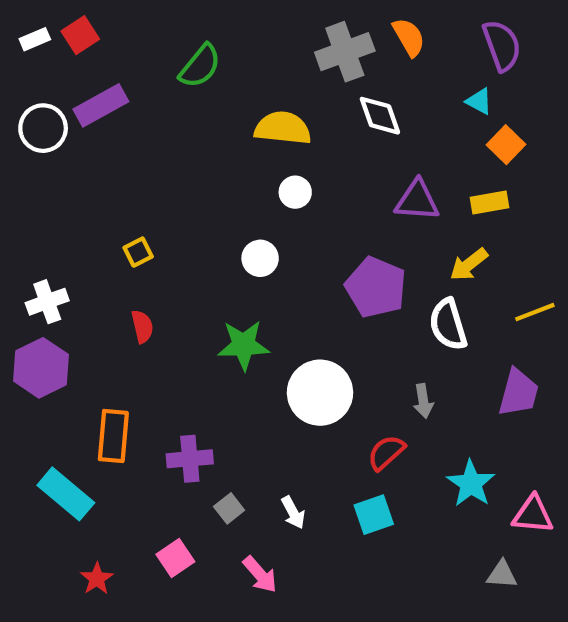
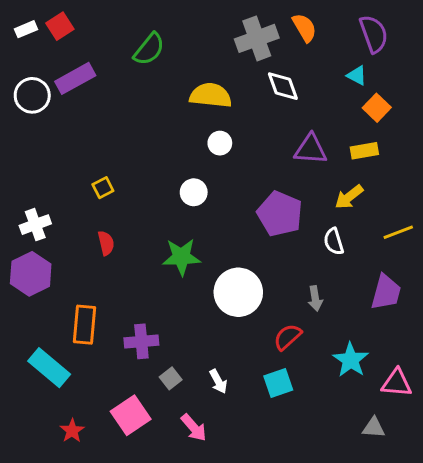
white semicircle: (448, 324) -> (334, 241), size x0.7
pink square: (175, 558) -> (131, 415), size x1.4

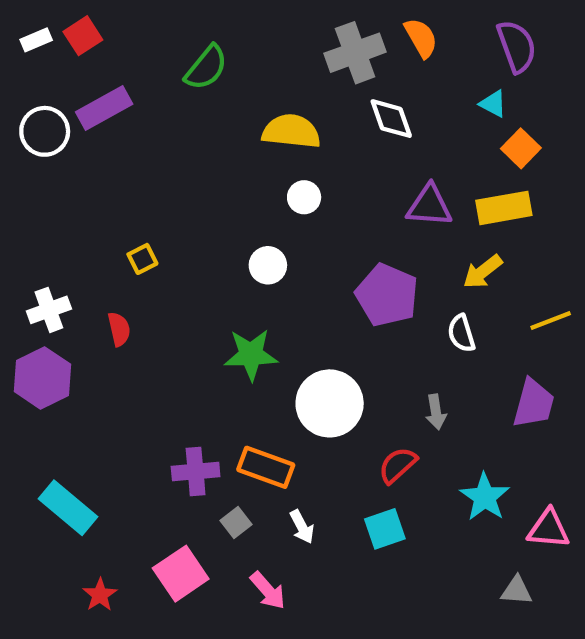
yellow rectangle: (364, 151) -> (504, 208), size x1.4
red semicircle: (106, 243) -> (119, 329), moved
orange rectangle: (84, 325) -> (266, 467), moved, turned -75

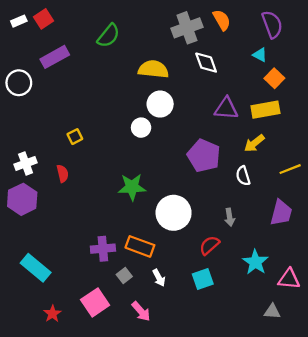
white circle: (45, 131) -> (19, 83), moved
white circle: (304, 197) -> (160, 104), size x1.5
white circle: (268, 265) -> (141, 128), moved

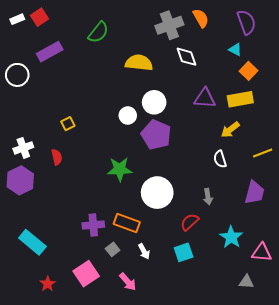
white circle: (160, 104) -> (154, 102), moved
purple pentagon: (204, 156) -> (156, 135), moved

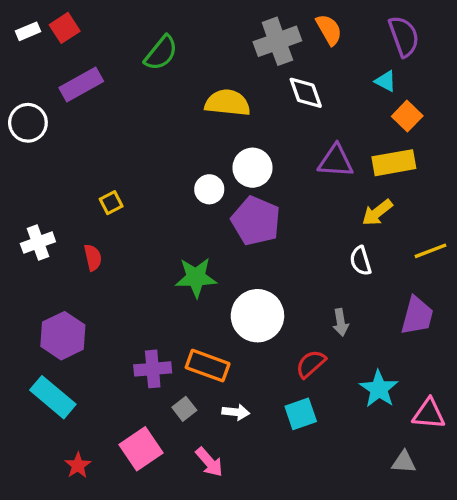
purple hexagon: (20, 180) -> (63, 336), moved
white arrow: (144, 251) -> (236, 412), turned -56

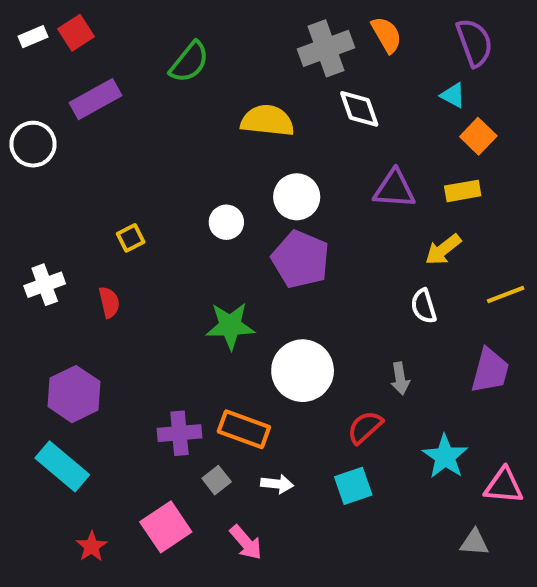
yellow rectangle: (394, 163) -> (463, 191), size x0.7
white circle: (209, 189) -> (226, 222), moved

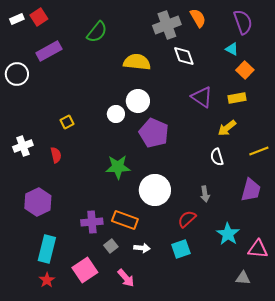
purple triangle: (394, 189) -> (202, 97), turned 30
white circle: (297, 197) -> (138, 101), moved
cyan rectangle: (62, 466) -> (47, 249), moved, turned 64

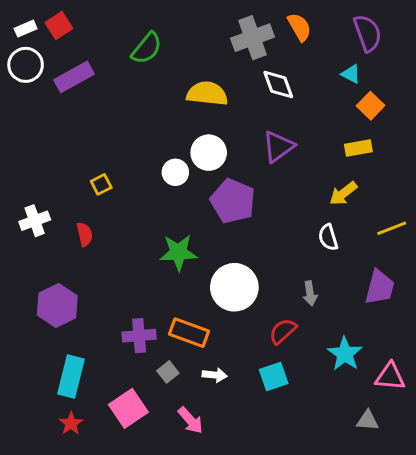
white circle: (17, 74) -> (26, 65), moved
purple triangle: (202, 97) -> (278, 147), moved, turned 50

